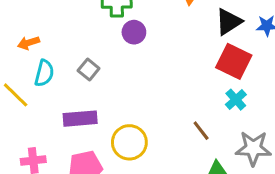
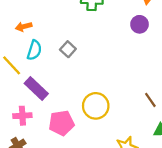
purple circle: (134, 32) -> (140, 24), moved
purple rectangle: (80, 119) -> (36, 88), moved, turned 45

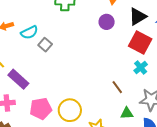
cyan semicircle: (34, 50) -> (29, 32), moved, turned 48
yellow circle: (96, 106) -> (70, 110), moved

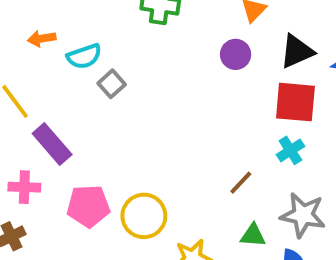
red square: (140, 43) -> (295, 102), turned -30
brown line: (117, 87) -> (241, 183), turned 72

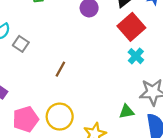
red square: (295, 102) -> (131, 27), turned -32
brown line: (241, 183) -> (60, 69), moved

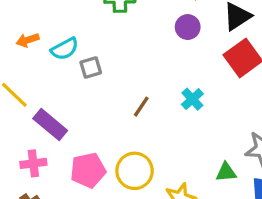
gray square: (21, 44) -> (91, 68), turned 35
cyan cross: (136, 56) -> (192, 99), moved

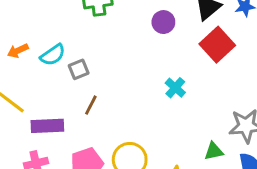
brown line: (141, 107) -> (91, 105), moved
purple rectangle: (50, 125) -> (47, 126), turned -36

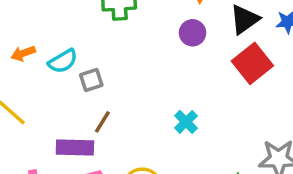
cyan cross: (175, 88) -> (186, 122), moved
purple rectangle: (47, 126) -> (75, 148), moved

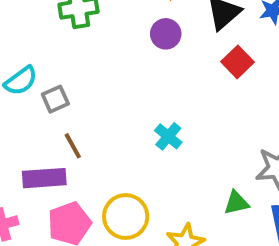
red square: (252, 63) -> (238, 62), size x0.7
brown line: (102, 122) -> (73, 146), turned -55

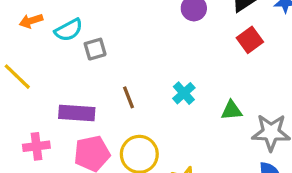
brown line: (73, 146) -> (129, 97), moved
green triangle: (236, 203) -> (231, 110), moved

